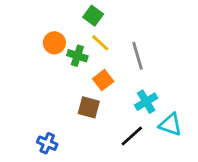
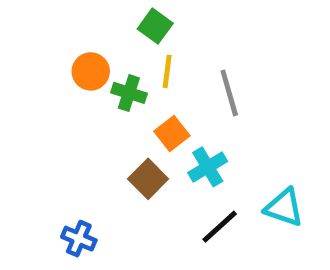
yellow line: (100, 43) -> (167, 71), turned 54
cyan cross: (146, 102) -> (208, 167), moved
brown square: (89, 107) -> (148, 179), turned 30

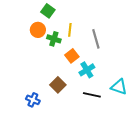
green square: (155, 26) -> (48, 11), moved
brown square: (148, 179) -> (58, 85), moved
black line: (220, 227) -> (92, 95), turned 54

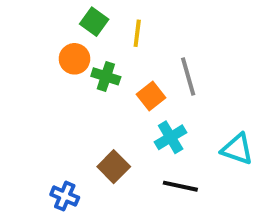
yellow line: (70, 30) -> (137, 33), moved
orange square: (72, 56) -> (151, 96), moved
cyan triangle: (119, 87) -> (237, 149), moved

